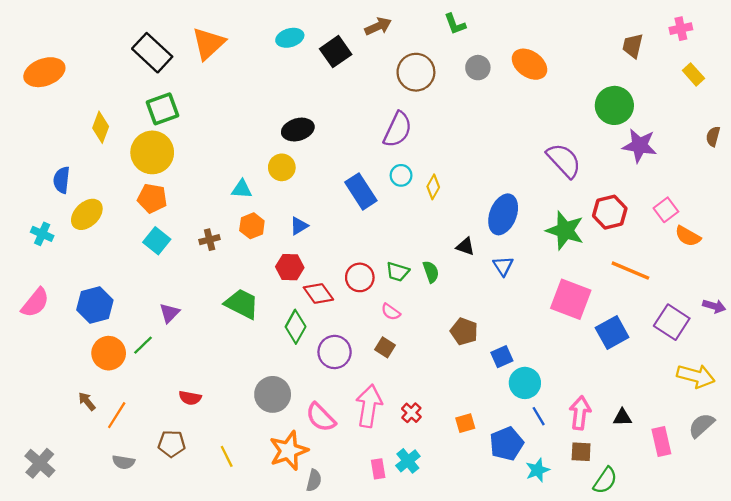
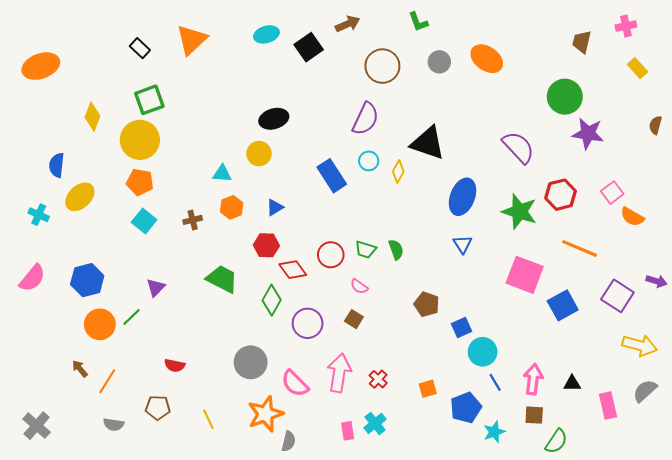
black rectangle: (152, 53) -> (140, 48), size x0.6
black triangle: (465, 246) -> (428, 143), moved, size x2.0

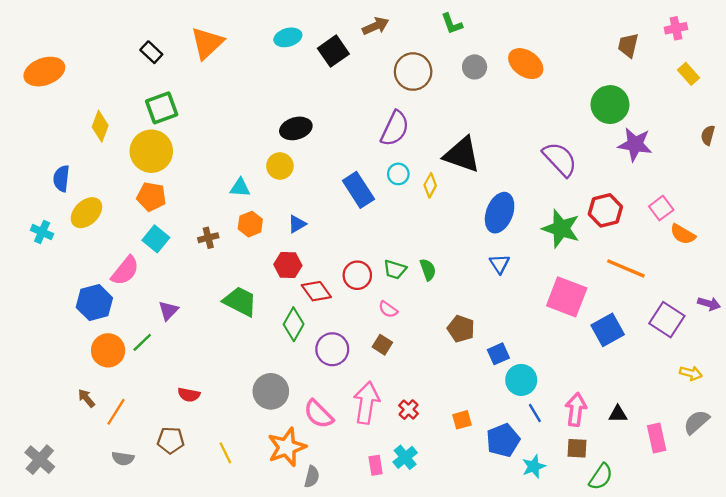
pink semicircle: (32, 278) -> (125, 271), moved
yellow arrow: (640, 345) -> (691, 373), size x0.6

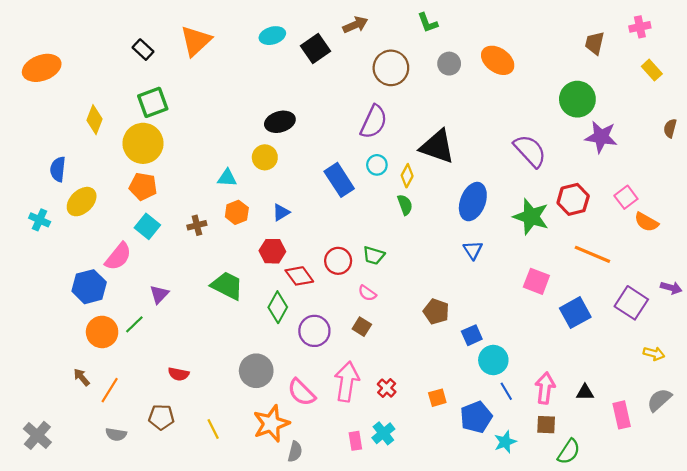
green semicircle: (428, 270) -> (405, 205), moved
pink square: (567, 297) -> (536, 281), size x0.7

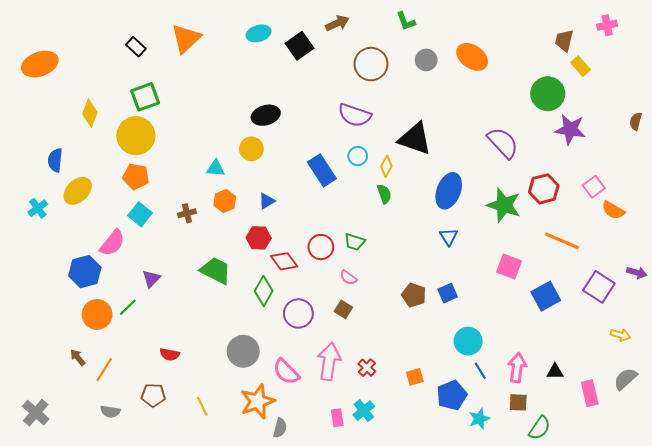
yellow rectangle: (652, 70) -> (581, 66), moved
purple semicircle: (374, 122) -> (355, 115), turned 84
cyan cross: (40, 220) -> (38, 208), turned 30
blue square: (472, 335) -> (448, 293), moved

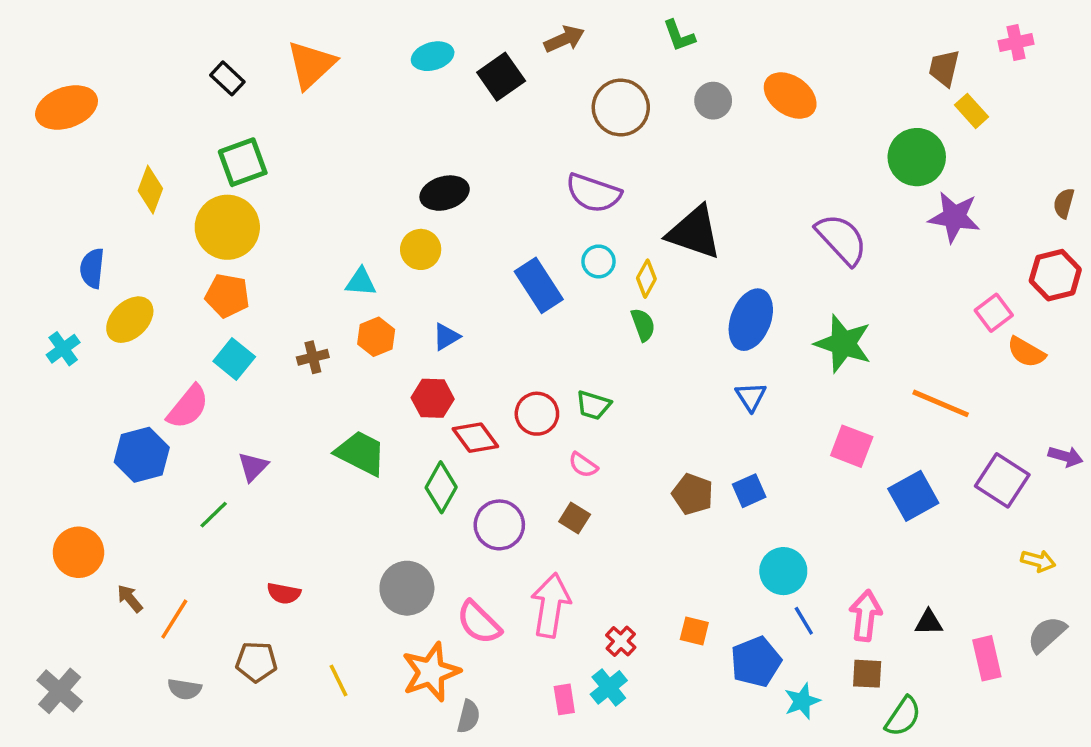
red hexagon: (544, 189) -> (1055, 275), moved
orange circle: (97, 314) -> (78, 552), moved
red cross: (367, 368) -> (621, 641), moved
orange square: (415, 377) -> (694, 631), turned 30

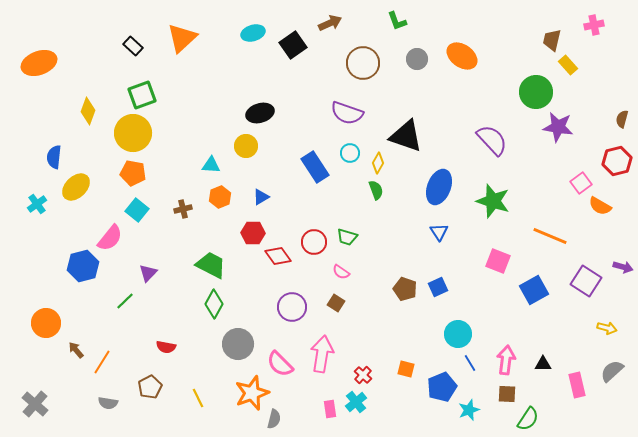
green diamond: (441, 487) -> (214, 304), moved
brown pentagon: (256, 662) -> (150, 387), turned -30

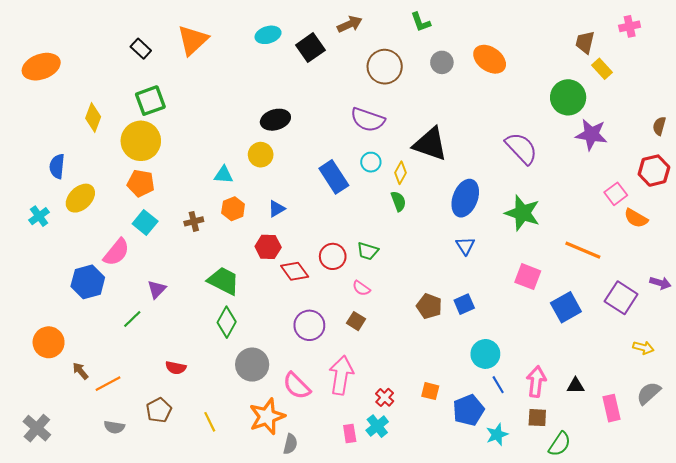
orange line: (102, 362) -> (108, 384), turned 30

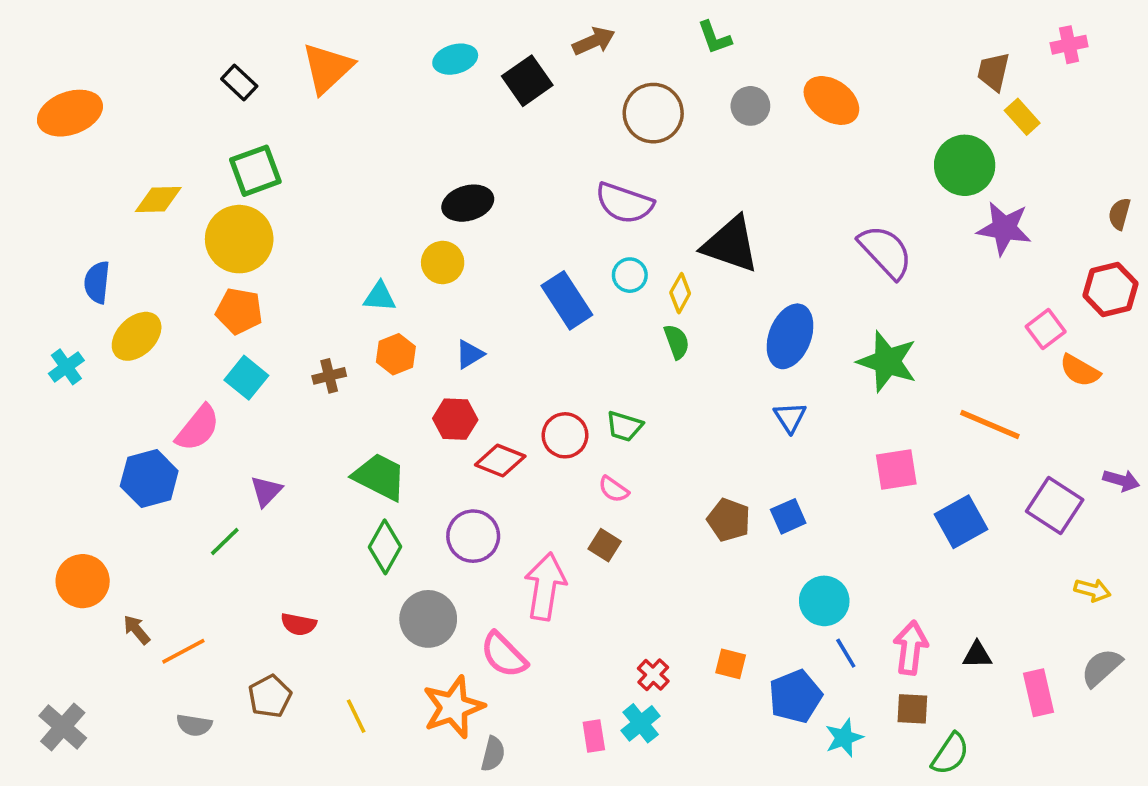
yellow diamond: (93, 118) -> (158, 199), turned 68
red diamond: (295, 271) -> (500, 461), turned -32
pink square: (528, 277) -> (896, 470), turned -30
purple circle: (309, 325) -> (473, 536), moved
pink arrow: (341, 375) -> (545, 587), moved

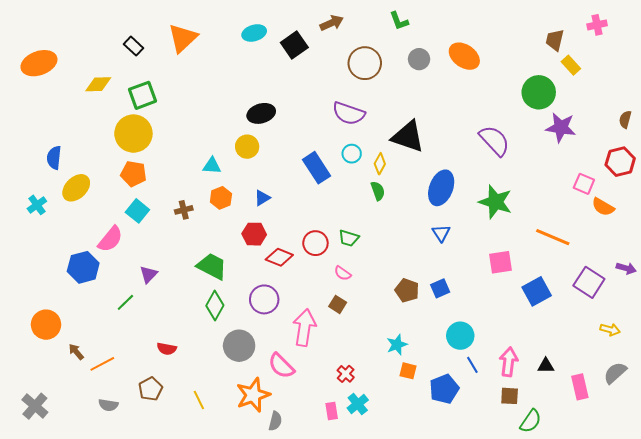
yellow diamond: (158, 199) -> (98, 84), moved
pink square: (1046, 329) -> (584, 184), turned -30
red cross: (653, 675) -> (346, 374), moved
cyan star: (844, 738) -> (397, 345), moved

